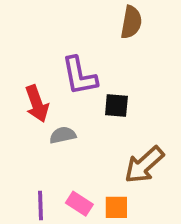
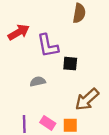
red arrow: (37, 104) -> (19, 32), moved, turned -100

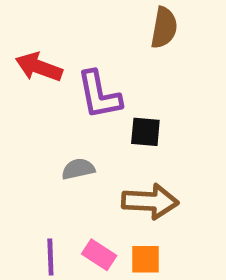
red arrow: (19, 32) -> (39, 67), turned -130
brown arrow: (87, 99) -> (150, 201), moved, turned -135

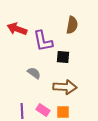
brown semicircle: (164, 28) -> (72, 25), moved
gray semicircle: (78, 169) -> (34, 73), turned 48

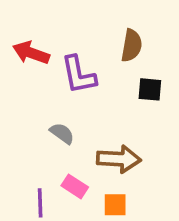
black square: (63, 57) -> (150, 89), moved
pink rectangle: (43, 110) -> (75, 186), moved

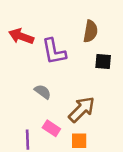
brown arrow: (119, 159) -> (82, 109), turned -48

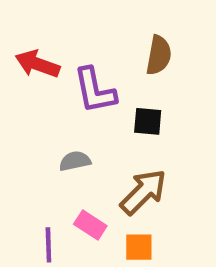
black square: (103, 62) -> (148, 121), moved
gray semicircle: (43, 92) -> (75, 161), turned -48

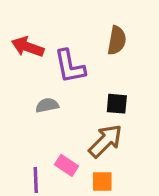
black square: (148, 121) -> (117, 104), moved
gray semicircle: (75, 161) -> (47, 105), moved

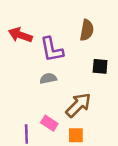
black square: (117, 104) -> (100, 66), moved
gray semicircle: (47, 105) -> (48, 78), moved

